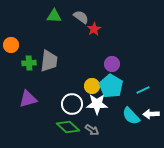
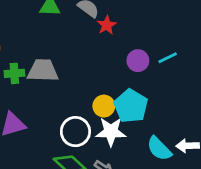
gray trapezoid: (49, 61) -> (43, 71), turned -95
purple circle: (112, 64) -> (138, 61), moved
cyan line: (143, 90) -> (168, 58), moved

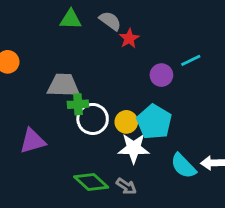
cyan line: (168, 58) -> (191, 60), moved
green cross: (14, 73) -> (78, 104), moved
white circle: (75, 132) -> (93, 119), moved

